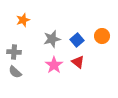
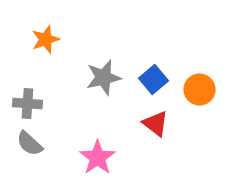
orange circle: (102, 36) -> (200, 89), moved
pink star: (54, 65) -> (97, 158), moved

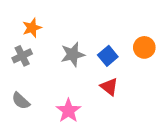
orange circle: (200, 89) -> (144, 47), moved
gray cross: (27, 104) -> (22, 56), moved, turned -30

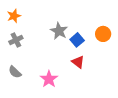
orange star: (32, 28) -> (14, 16), moved
gray star: (73, 54) -> (59, 31), moved, turned -30

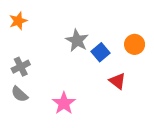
gray cross: (16, 40) -> (21, 67), moved
red triangle: (78, 62) -> (118, 81), moved

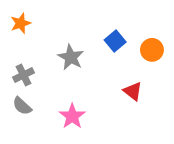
gray star: (77, 40) -> (71, 57), moved
blue square: (101, 52) -> (115, 41), moved

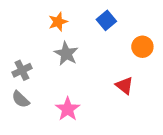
orange star: (21, 23) -> (58, 22), moved
blue square: (115, 41) -> (106, 20), moved

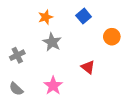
red triangle: (124, 86) -> (88, 67), moved
gray semicircle: (21, 99) -> (16, 89), moved

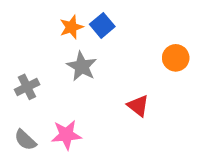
blue square: (84, 16) -> (102, 25), moved
pink star: (53, 86) -> (66, 135), moved, turned 30

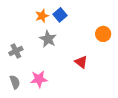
gray semicircle: (25, 140) -> (15, 82), turned -152

